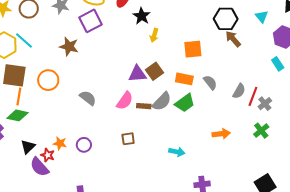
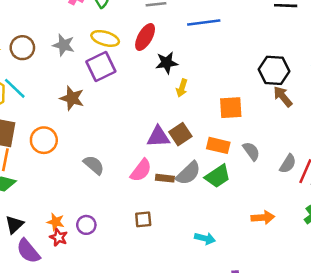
black star: (142, 16) -> (167, 63), turned 30
red star: (48, 155) -> (59, 237), moved

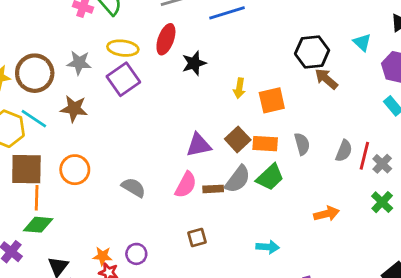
brown circle: (22, 48) -> (35, 73), size x1.4
yellow arrow: (182, 88) -> (239, 88), moved
brown star: (72, 98) -> (74, 109), moved
brown square: (180, 134) -> (238, 139), moved
gray semicircle: (251, 151) -> (302, 144), turned 30

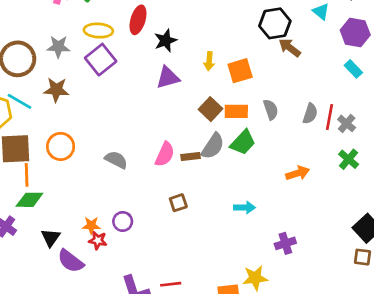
purple triangle: (199, 145) -> (168, 78), moved

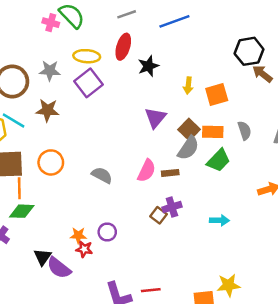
purple triangle: (168, 78) -> (155, 118), moved, turned -35
gray semicircle: (213, 146) -> (188, 148), moved
brown square: (178, 203) -> (159, 215), turned -35
black triangle: (51, 238) -> (42, 257), moved
purple cross: (285, 243) -> (172, 207), moved

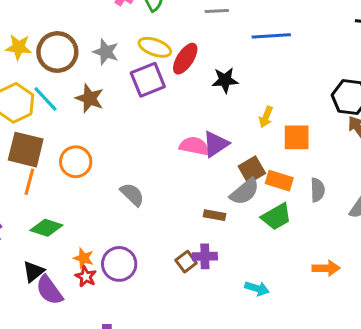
red ellipse: (123, 47) -> (185, 59), moved
pink semicircle: (147, 171) -> (194, 146), moved, turned -120
green diamond: (22, 211) -> (46, 228), moved
purple circle: (107, 232) -> (119, 264), size x1.5

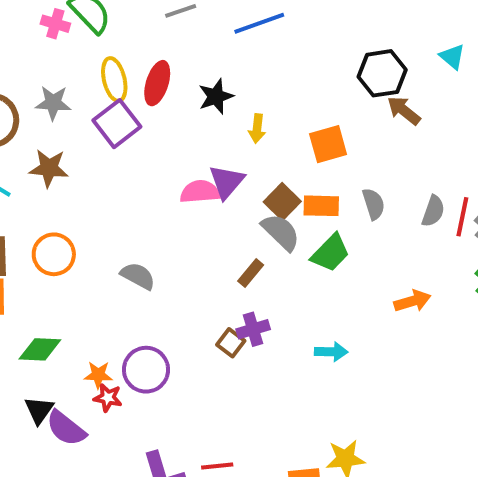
yellow ellipse: (155, 47) -> (114, 79), turned 72
yellow arrow: (266, 117) -> (257, 129), moved
gray semicircle: (245, 192) -> (281, 232), turned -80
brown rectangle: (214, 215) -> (251, 273), turned -45

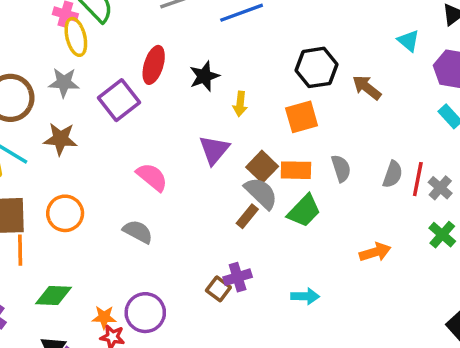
black hexagon: (382, 73) -> (317, 67), moved
yellow ellipse: (114, 79) -> (76, 37), moved
pink semicircle: (200, 192) -> (152, 177), moved, turned 44
brown rectangle: (251, 273) -> (247, 216), moved

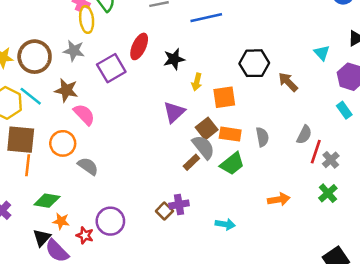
orange square: (302, 117) -> (224, 97), moved
gray semicircle: (393, 174) -> (304, 135), moved
pink semicircle: (152, 177) -> (84, 115), moved
gray semicircle: (138, 232) -> (88, 166), moved
orange star: (104, 317) -> (61, 221), moved

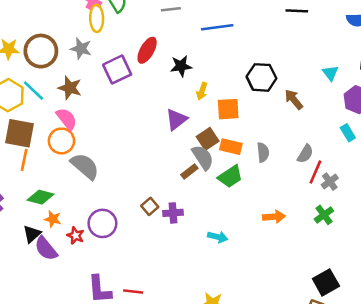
pink semicircle: (84, 115) -> (67, 119), moved
gray semicircle: (88, 166) -> (85, 166), size x1.4
brown square: (164, 211) -> (150, 206), moved

